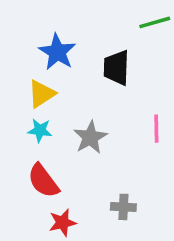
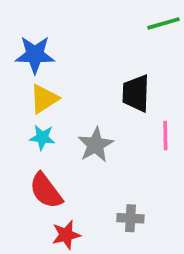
blue star: (57, 52) -> (35, 55), moved, turned -30
black trapezoid: (116, 68) -> (136, 93), moved

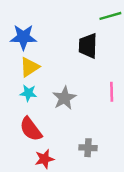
black trapezoid: (136, 93) -> (88, 46), moved

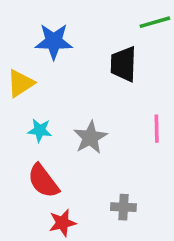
blue star: (23, 37) -> (54, 41), moved
yellow triangle: (30, 67) -> (21, 83), moved

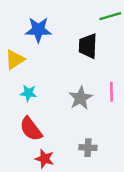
gray star: (90, 137) -> (80, 98), moved
red star: (62, 223) -> (45, 159), turned 30

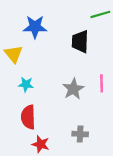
yellow triangle: (15, 60) -> (14, 54), turned -36
red semicircle: (31, 129) -> (28, 117), turned 35

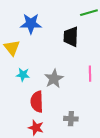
gray star: (73, 89) -> (54, 79), moved
red semicircle: (28, 117) -> (37, 102), moved

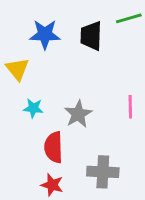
black trapezoid: (71, 37) -> (91, 36), moved
gray cross: (71, 119) -> (103, 172), size x1.5

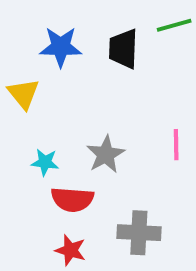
cyan star: (33, 108) -> (45, 162), moved
red semicircle: (54, 147) -> (72, 199), turned -84

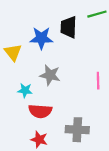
blue star: (61, 47) -> (41, 38), moved
gray star: (106, 154) -> (50, 75), moved, turned -30

